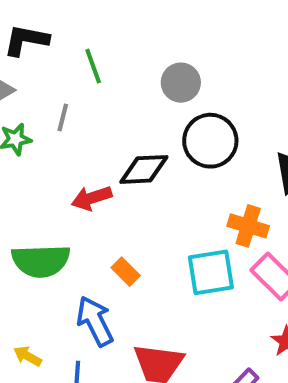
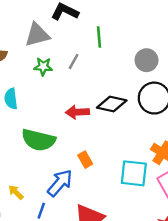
blue arrow: (95, 321) -> (60, 183), turned 52

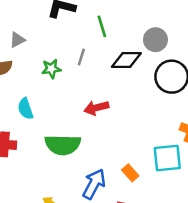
gray triangle: (37, 35) -> (17, 40), moved, size x0.6
black diamond: (112, 104) -> (126, 60), moved
orange rectangle: (85, 160) -> (130, 173), moved

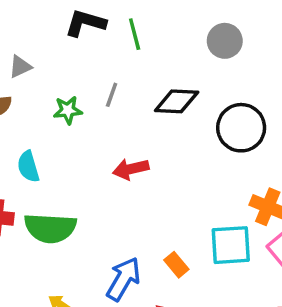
green line: (102, 26) -> (135, 34), moved
gray circle: (155, 40) -> (225, 41), moved
green semicircle: (63, 145) -> (50, 228), moved

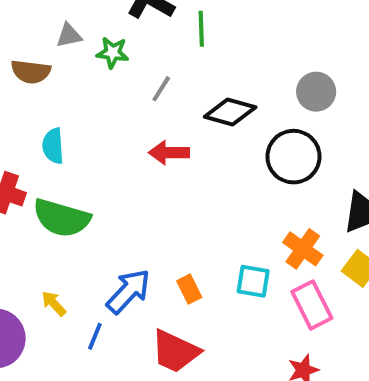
gray circle: (225, 41) -> (316, 92), moved
green star: (68, 110) -> (113, 53), moved
red arrow: (131, 169) -> (169, 153), moved
cyan square: (231, 245) -> (253, 281), size x0.7

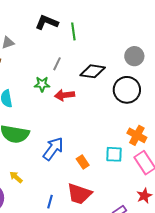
green star: (113, 53) -> (42, 84), moved
blue arrow: (128, 291) -> (53, 149), moved
blue line: (95, 336) -> (50, 202), moved

